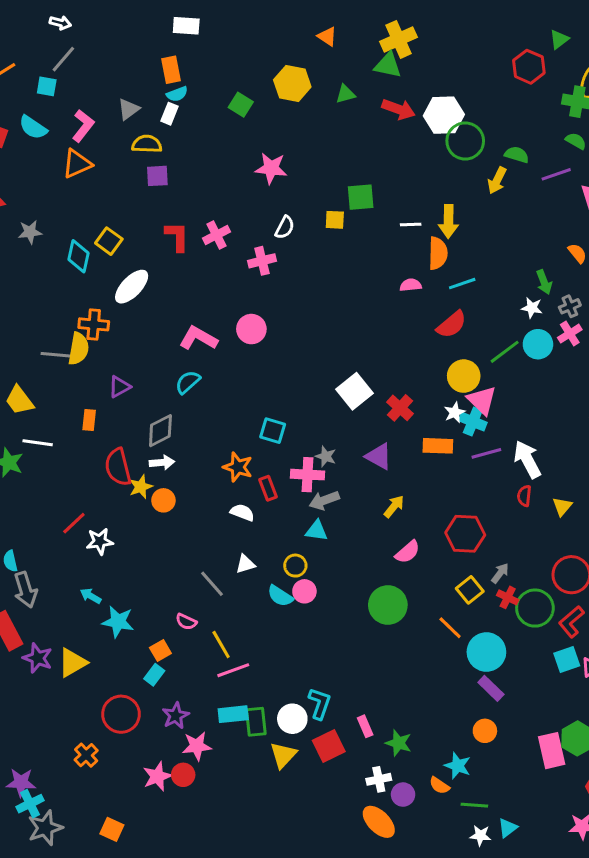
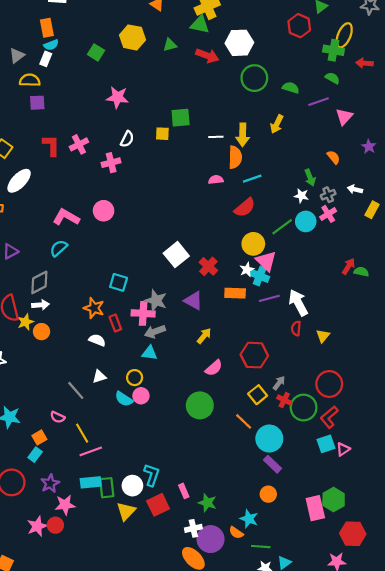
white hexagon: (444, 115) -> (239, 43), moved
yellow arrow: (497, 180) -> (277, 124), moved
gray star: (326, 456) -> (156, 301), size x1.5
purple circle: (403, 795) -> (211, 539), size x1.6

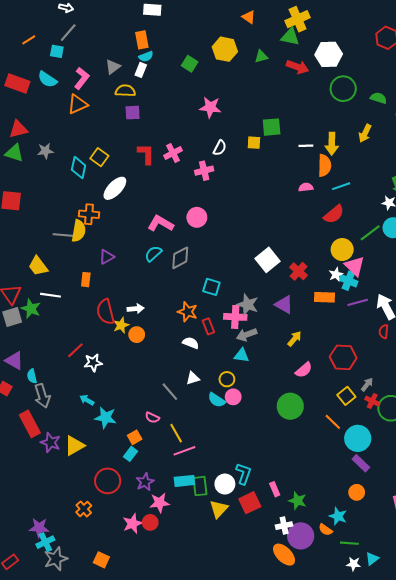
gray diamond: (39, 282) -> (180, 258), moved

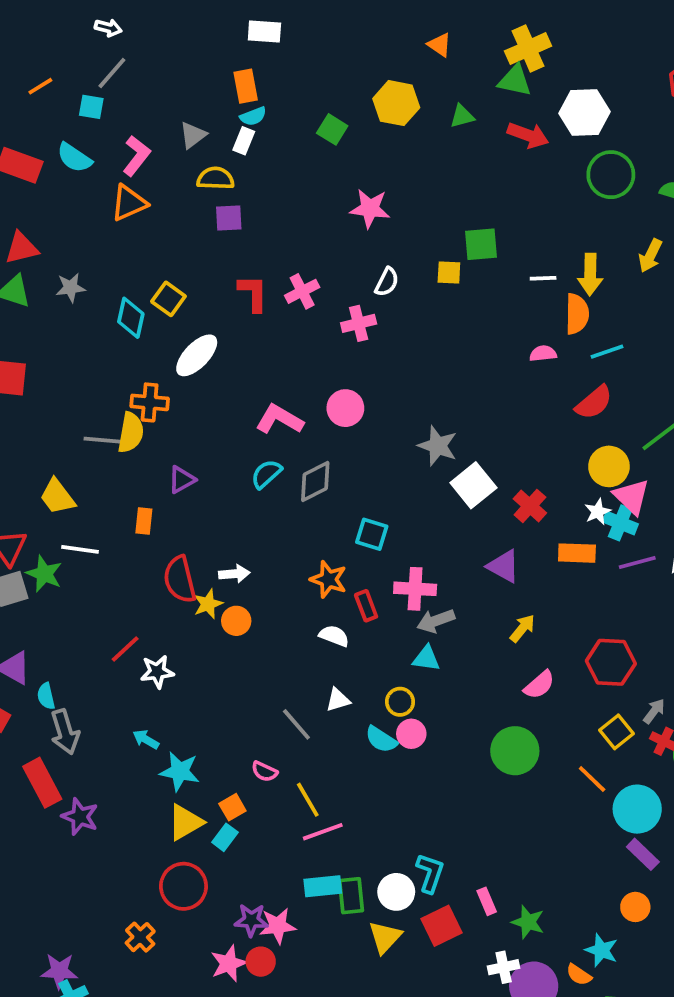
gray star: (248, 305) -> (438, 446), moved
yellow triangle: (74, 446) -> (185, 822), moved
purple star: (145, 482) -> (251, 920), moved, turned 30

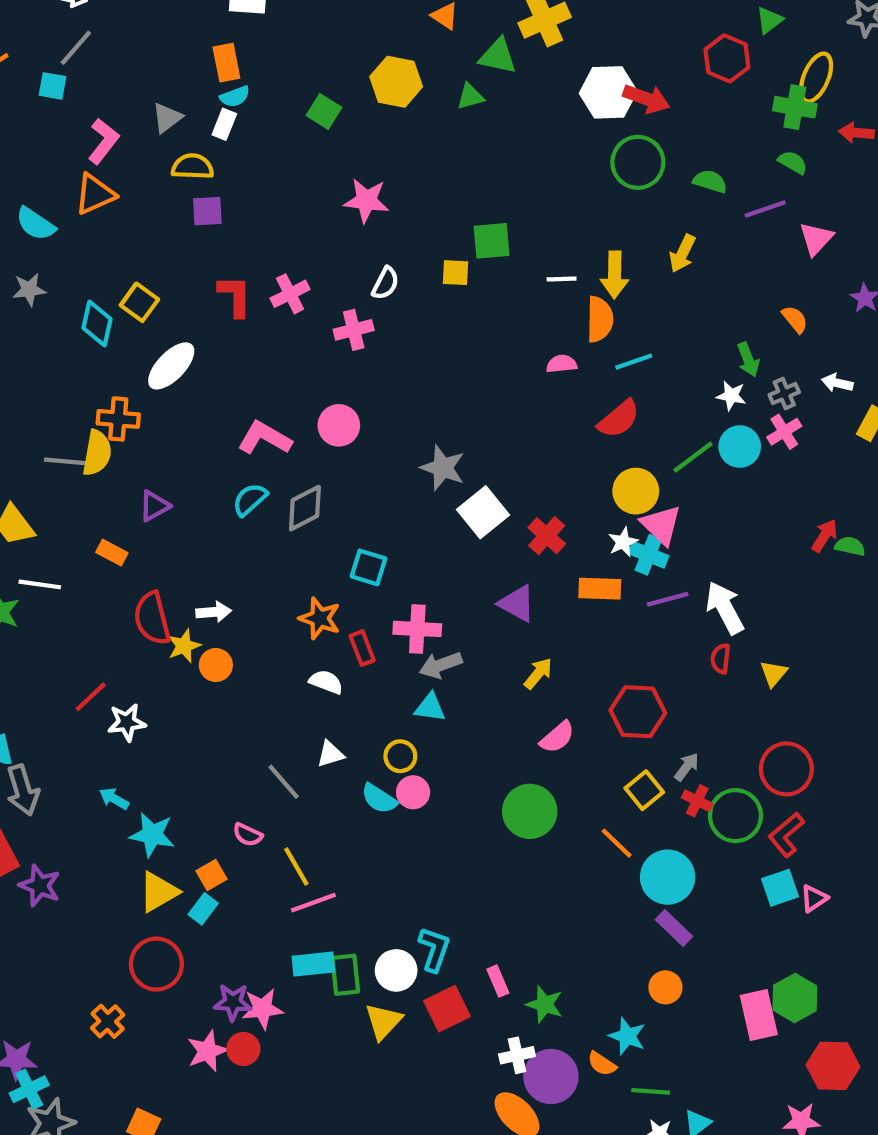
green triangle: (515, 81) -> (498, 56), moved
red arrow: (528, 135) -> (646, 99), moved
cyan semicircle: (74, 158) -> (36, 224), moved
orange rectangle: (144, 521) -> (112, 553), turned -68

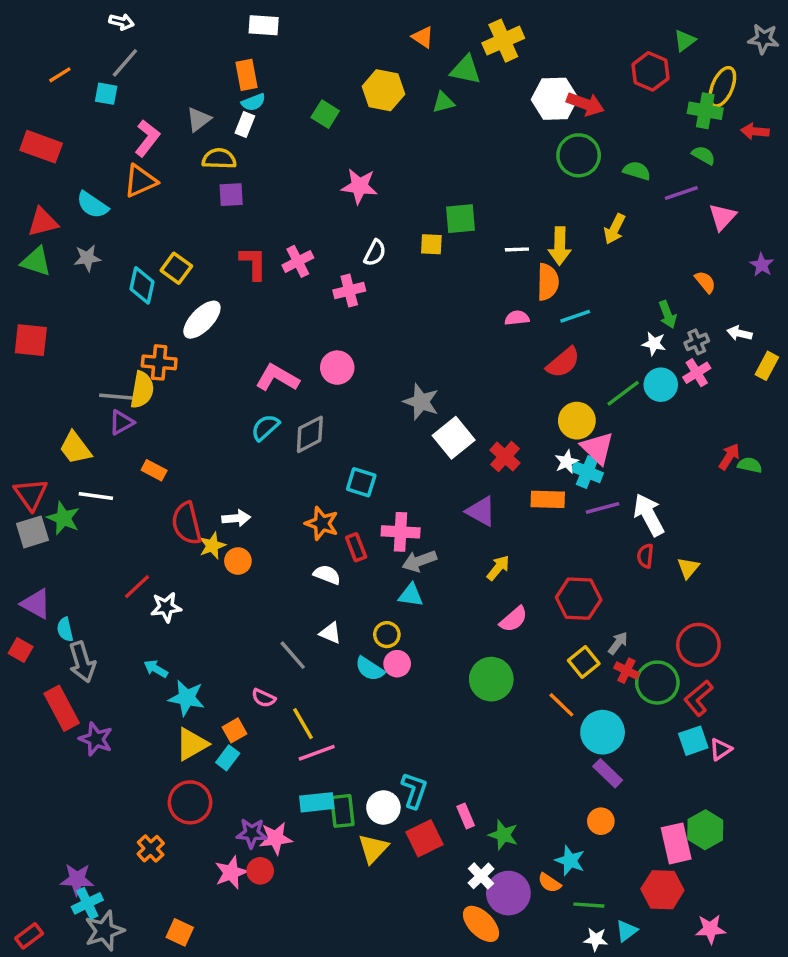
purple triangle: (154, 506) -> (122, 422), moved
white triangle: (330, 754) -> (330, 633), turned 40
white cross: (517, 1055) -> (481, 876), turned -32
red hexagon: (833, 1066) -> (662, 890), moved

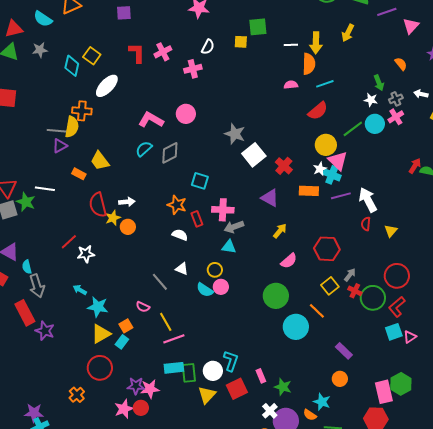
yellow trapezoid: (75, 448) -> (100, 161), moved
cyan circle: (603, 732) -> (296, 327), moved

